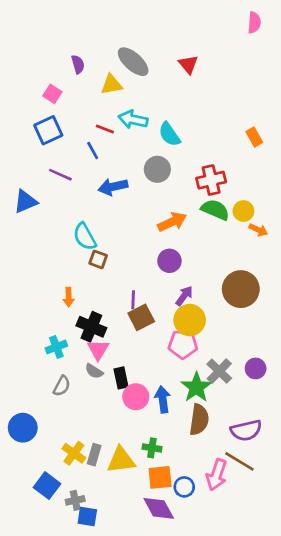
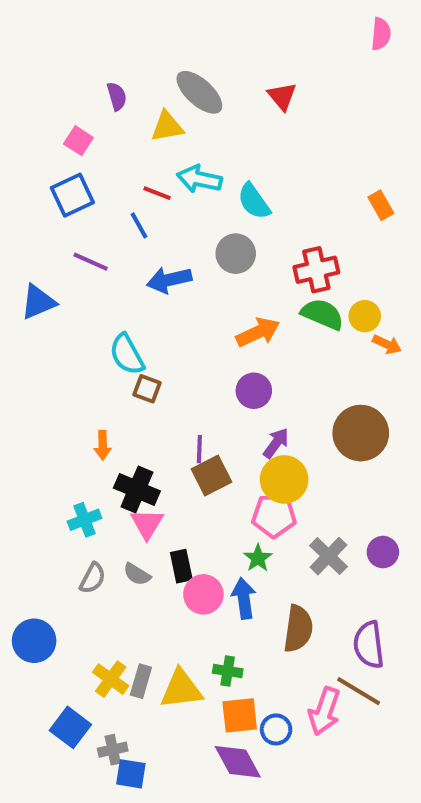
gray semicircle: (94, 371) -> (137, 574), moved
green star: (196, 387) -> (258, 558), moved, size x0.6
purple semicircle: (246, 430) -> (369, 645), turned 96

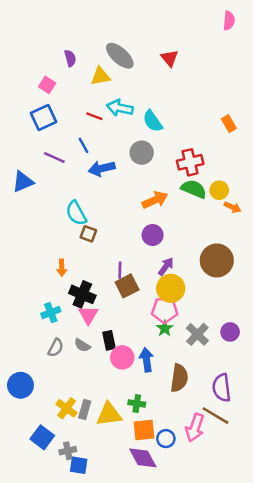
blue line: (139, 225) -> (83, 145), moved
green star: (258, 558) -> (165, 328), moved

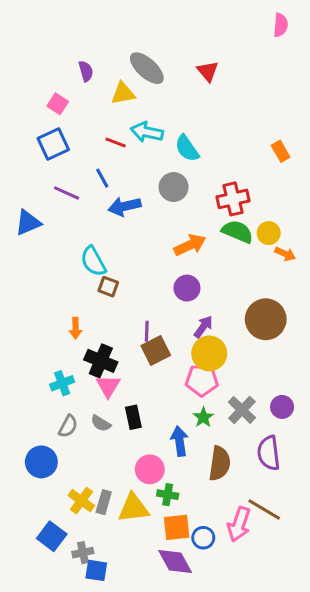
green star: (165, 328) -> (203, 417), moved
pink circle: (122, 357) -> (150, 469), moved
blue circle: (20, 385) -> (41, 462), moved
purple semicircle: (222, 388) -> (269, 453), moved

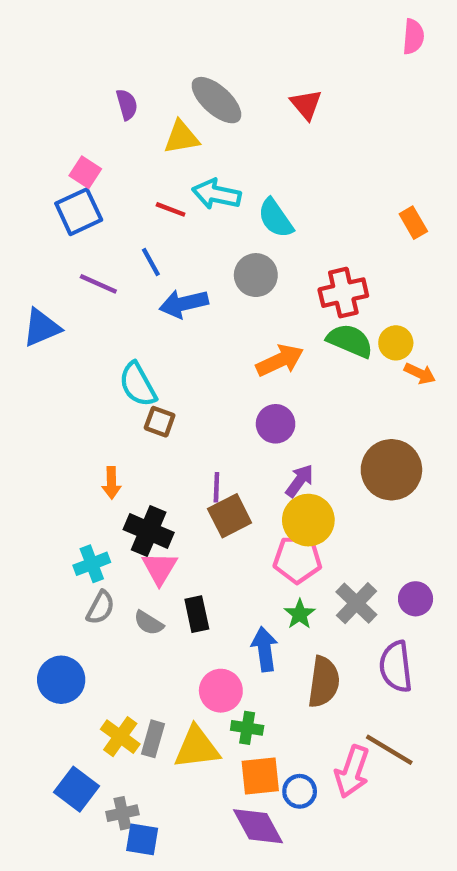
pink square: (58, 104) -> (85, 172), moved
gray semicircle: (68, 426) -> (101, 608), moved

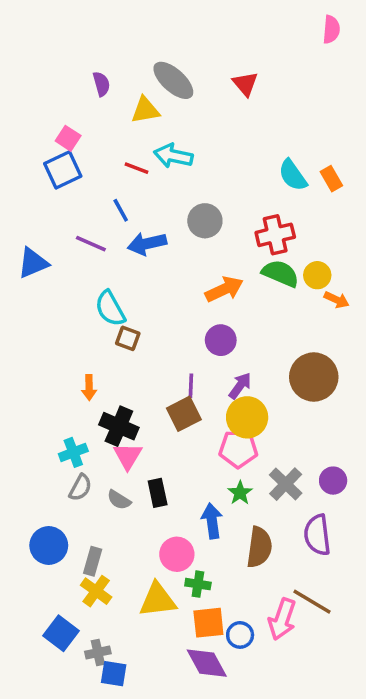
cyan semicircle: (276, 218) -> (293, 175), moved
purple line: (98, 284) -> (91, 244), moved
purple line: (216, 487) -> (191, 386), moved
gray rectangle: (153, 739) -> (93, 561), moved

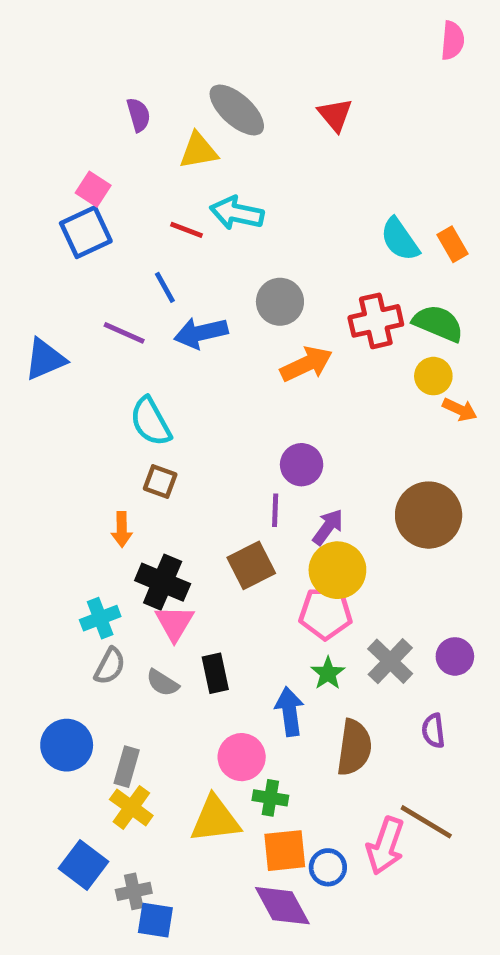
green semicircle: (280, 273) -> (438, 323), moved
orange arrow: (224, 289) -> (306, 364), moved
brown square: (128, 338) -> (160, 481), moved
purple line: (191, 386) -> (275, 510), moved
purple semicircle: (317, 535) -> (433, 731), size x0.6

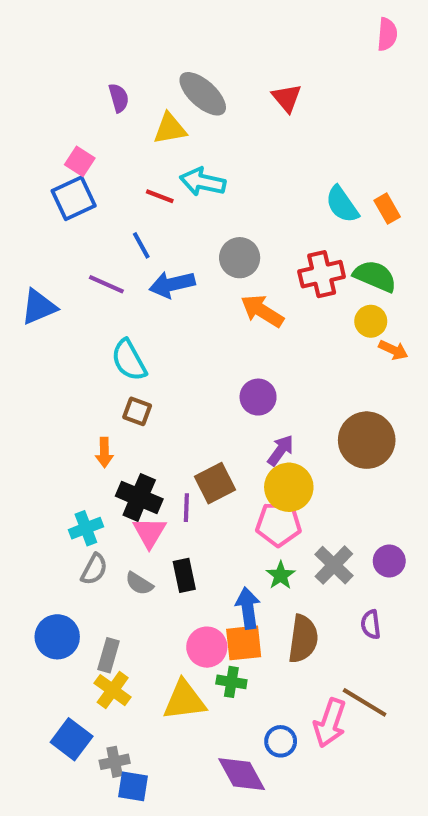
orange arrow: (306, 364) -> (262, 311), turned -123
purple line: (275, 510) -> (186, 508), moved
orange square: (285, 851) -> (244, 643), moved

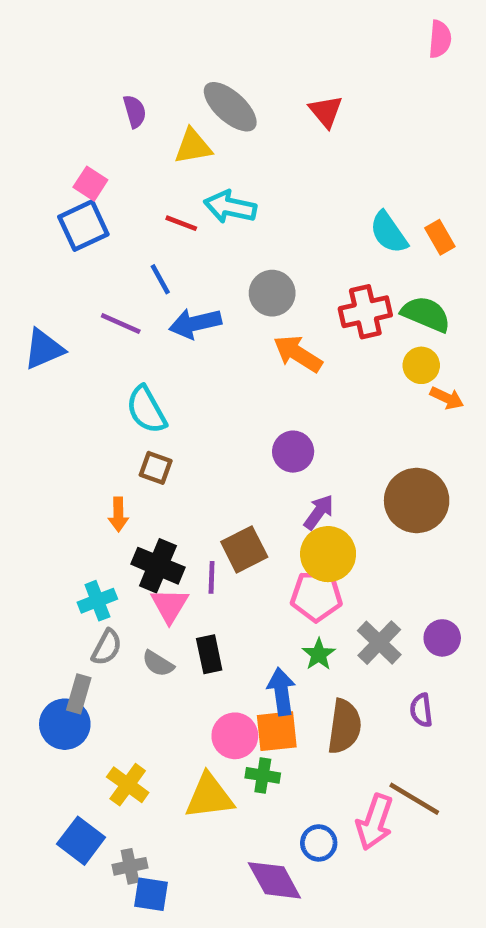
gray rectangle: (108, 655) -> (79, 694), moved

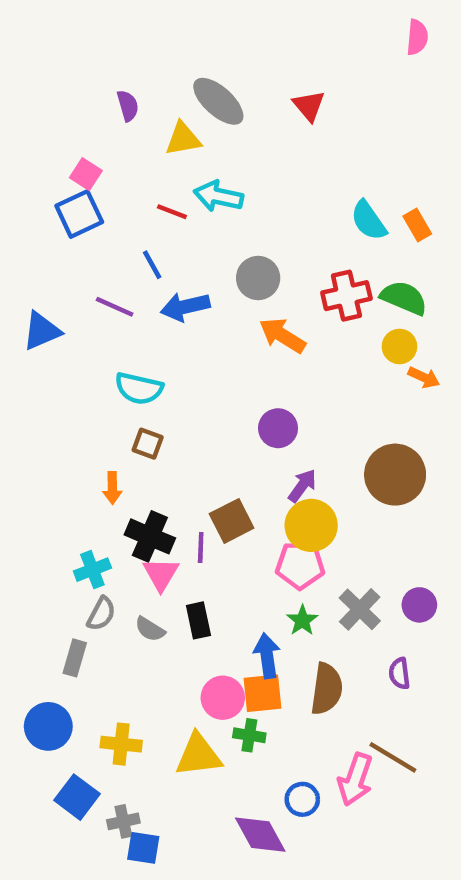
cyan semicircle: (146, 410) -> (139, 388), turned -48
blue circle: (65, 724) -> (48, 726), moved
yellow cross: (128, 785) -> (121, 744), turned -30

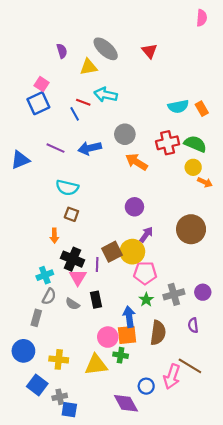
cyan semicircle: (369, 221) -> (178, 106), turned -66
blue line: (152, 265) -> (75, 114), moved
yellow circle: (311, 525) -> (132, 252), moved
gray cross: (360, 609) -> (174, 294), turned 30

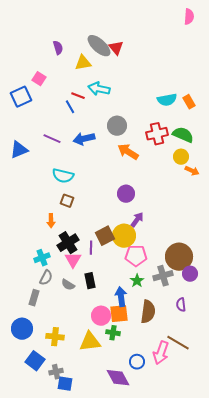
red triangle: (149, 51) -> (116, 48), moved
blue square: (38, 103) -> (21, 97), moved
brown circle: (191, 229) -> (179, 257), moved
black cross: (73, 259) -> (68, 243), turned 35

